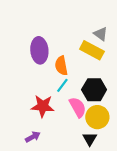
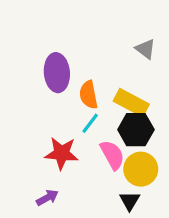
yellow rectangle: (92, 50) -> (131, 103), moved

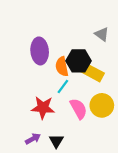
black hexagon: (136, 130) -> (78, 61), moved
yellow circle: (141, 169) -> (102, 105), moved
black triangle: (130, 201) -> (56, 141), moved

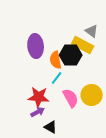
yellow rectangle: (92, 72) -> (83, 45), moved
purple arrow: (33, 139) -> (38, 112), moved
black triangle: (56, 141) -> (51, 127), turned -32

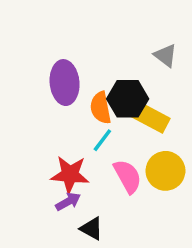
yellow rectangle: (83, 45) -> (149, 117), moved

